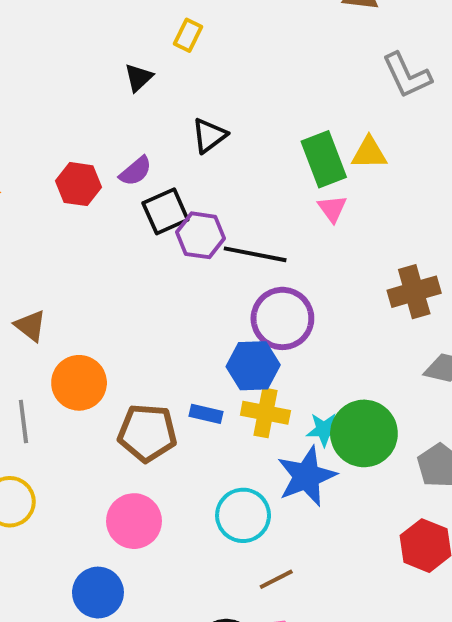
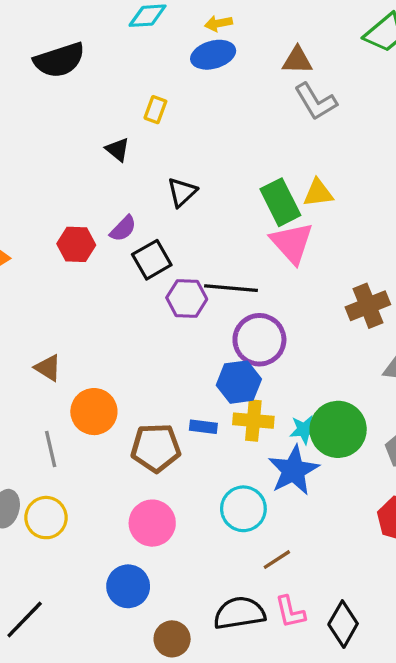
gray L-shape: (407, 75) -> (316, 102), moved
black triangle: (139, 78) -> (118, 150), turned -32
pink triangle: (332, 209) -> (292, 243), size x1.8
purple hexagon: (201, 235) -> (187, 298), moved

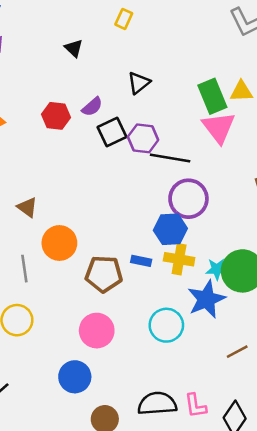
black triangle: (118, 150) -> (74, 48), moved
purple hexagon: (187, 298) -> (143, 138), moved
brown line: (277, 560) -> (237, 352), moved

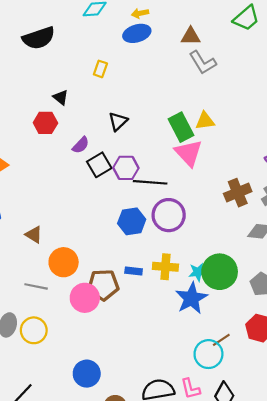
red hexagon: (56, 116) -> (45, 123), moved
blue hexagon: (170, 229) -> (132, 221), moved
gray line: (24, 269) -> (36, 286), turned -65
cyan circle: (166, 325) -> (208, 354), moved
pink circle: (97, 331) -> (85, 298), moved

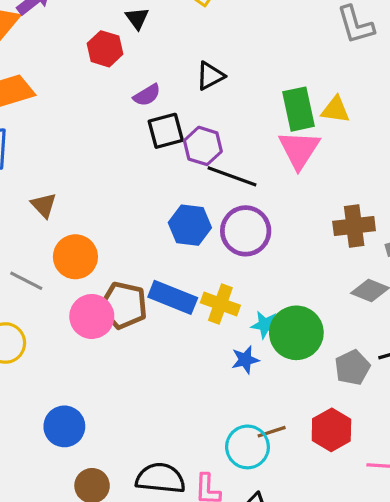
blue rectangle: (134, 271) -> (173, 297), size x1.8
blue star: (191, 298) -> (245, 360), size x0.6

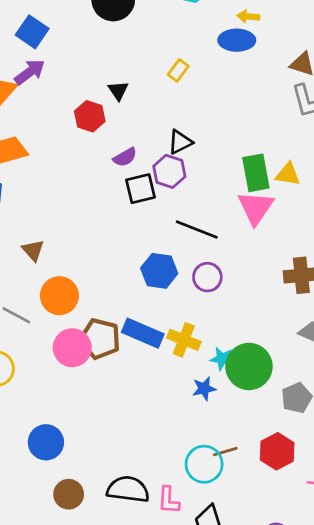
purple hexagon: (203, 146) -> (169, 171), moved
purple circle: (246, 231) -> (207, 277), size x0.7

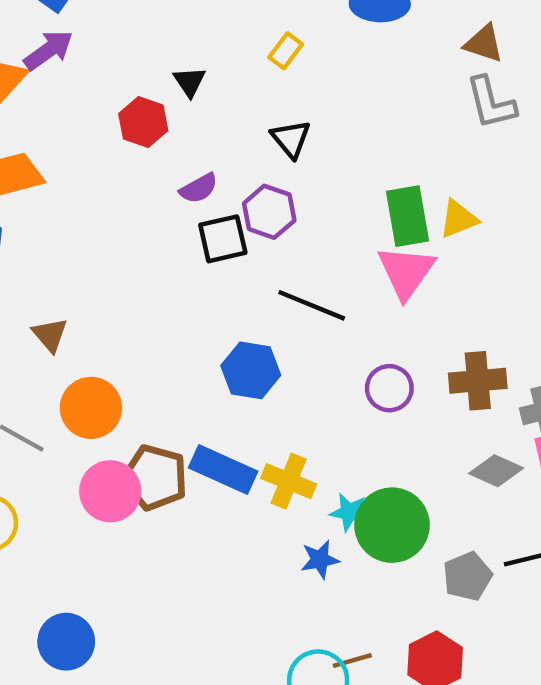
black triangle: (180, 142) -> (291, 139), moved, turned -44
yellow triangle: (288, 174) -> (459, 219), turned -32
purple circle: (207, 277) -> (389, 388), moved

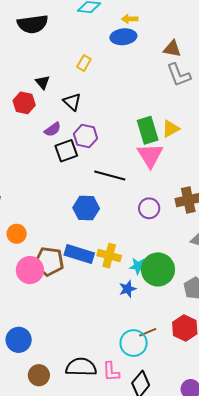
black triangle: (291, 139) -> (72, 102), moved
orange circle: (91, 408) -> (17, 234), size x0.7

